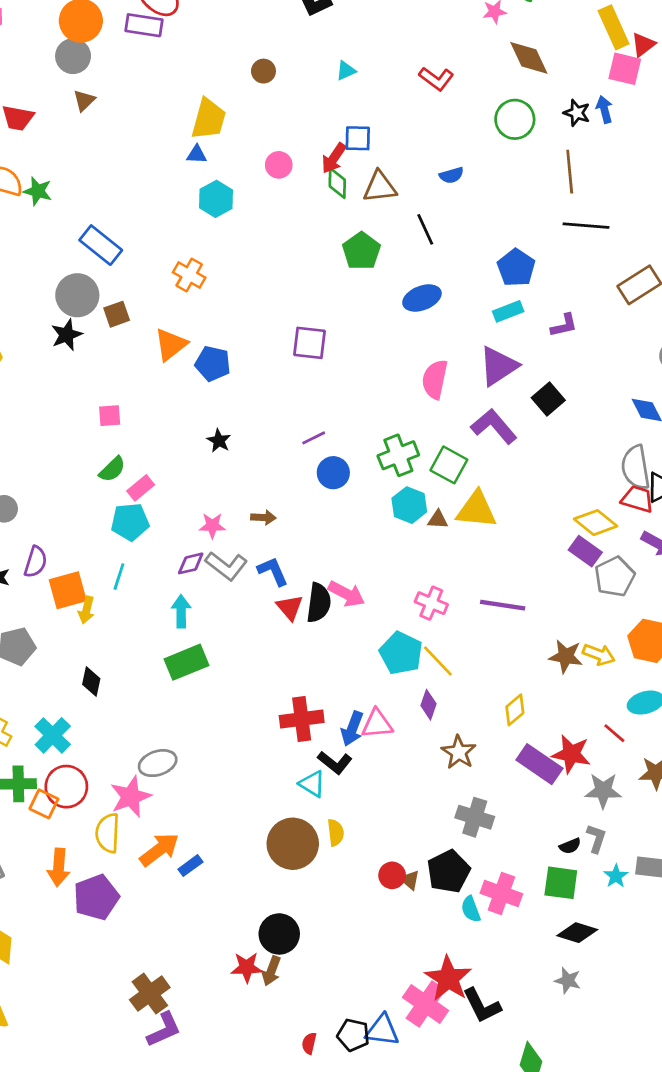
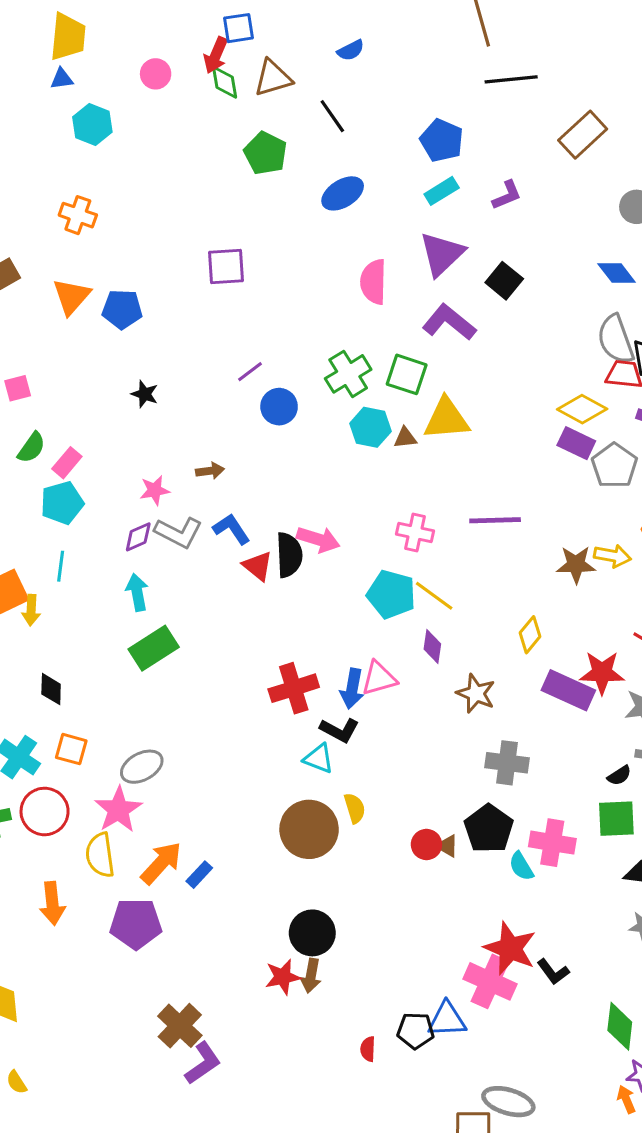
orange square: (44, 804) -> (71, 749), moved
purple pentagon: (96, 897) -> (136, 924), moved, turned 30
black L-shape: (482, 1006) -> (553, 972), size x0.7

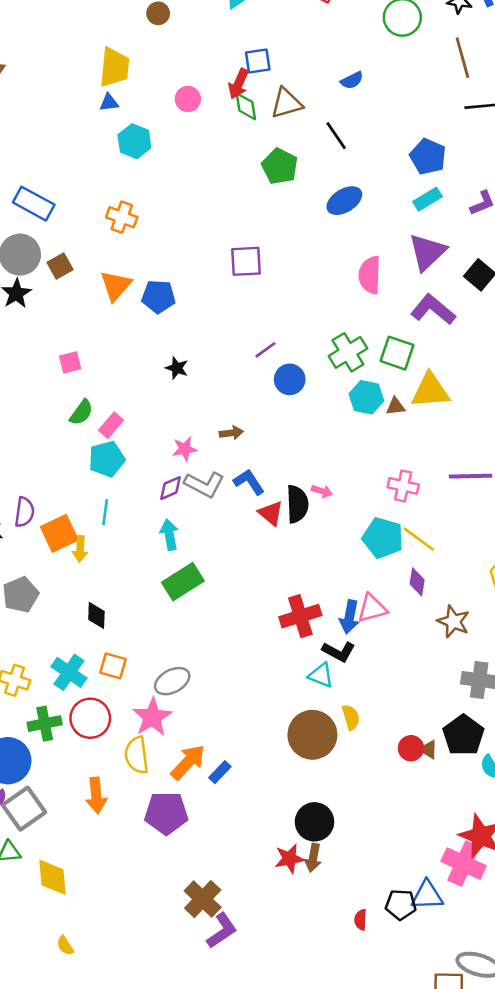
pink arrow: (318, 539) -> (322, 491), size x0.6

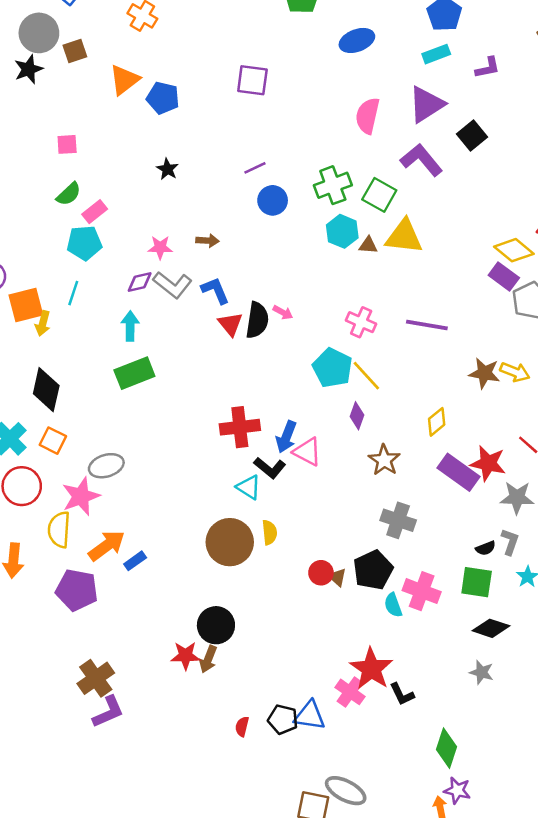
pink triangle: (372, 608) -> (307, 452), moved, turned 32
black diamond: (96, 615) -> (46, 390), size x1.6
pink cross: (464, 864) -> (350, 692), size x0.7

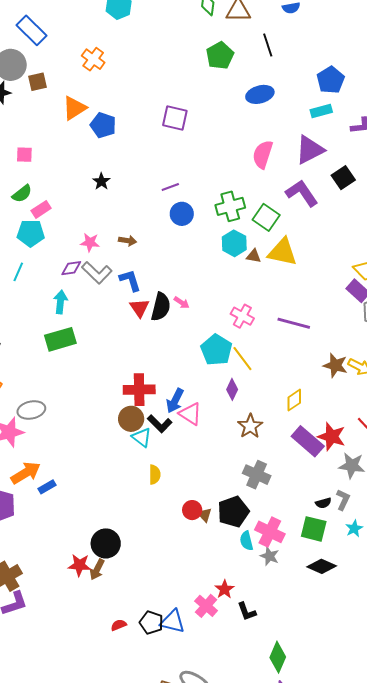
brown circle: (230, 542) -> (131, 419), moved, size x0.7
red star: (371, 669) -> (225, 589), size x0.6
gray star: (481, 672) -> (270, 556), moved
red semicircle: (242, 727) -> (119, 625), turned 49

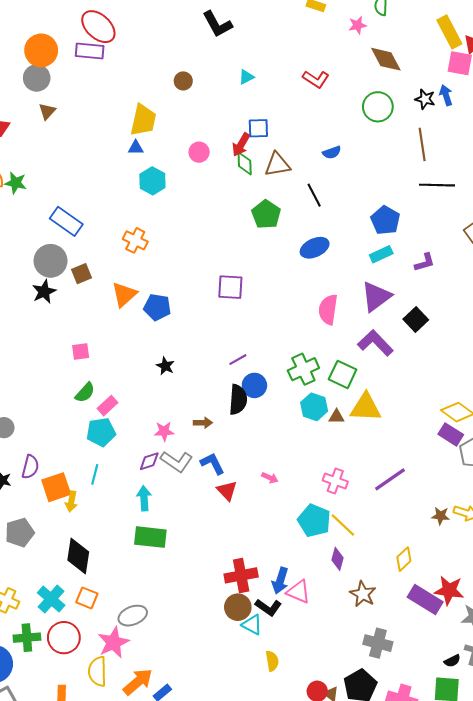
black semicircle: (161, 307) -> (238, 400), moved
purple line: (294, 323) -> (390, 479), turned -40
green rectangle: (60, 339) -> (150, 537), turned 32
brown star: (335, 365) -> (441, 516), size x0.7

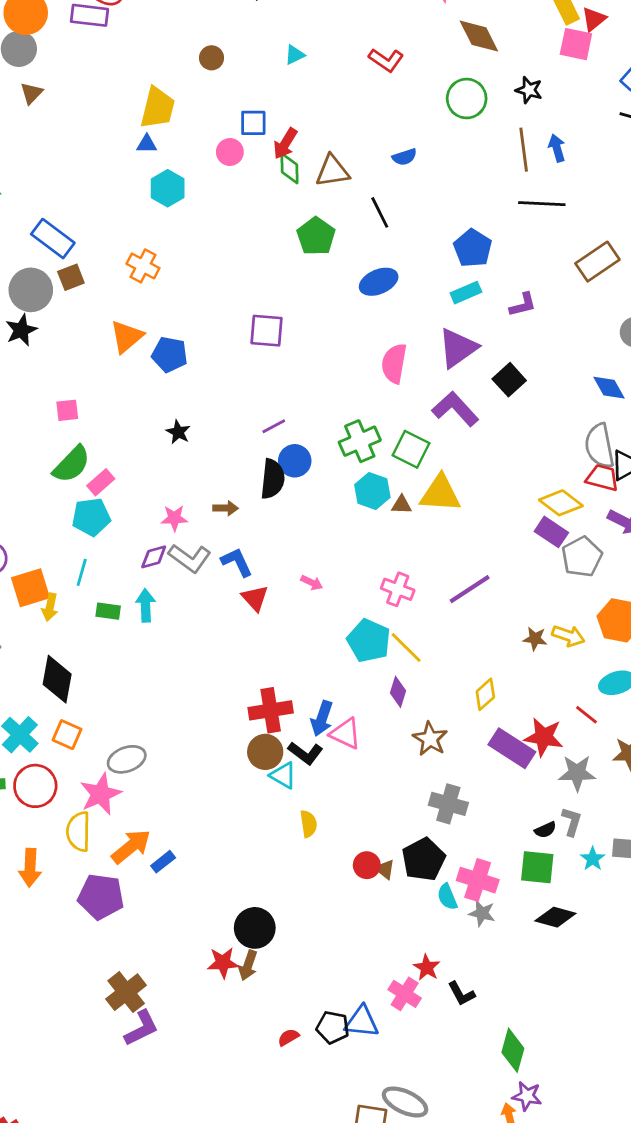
blue arrow: (446, 95) -> (557, 148), moved
blue square: (258, 128) -> (253, 123), moved
brown square: (81, 274) -> (71, 277), moved
green semicircle: (85, 393) -> (72, 464), size x1.4
green rectangle: (150, 537) -> (108, 611), moved, size x0.6

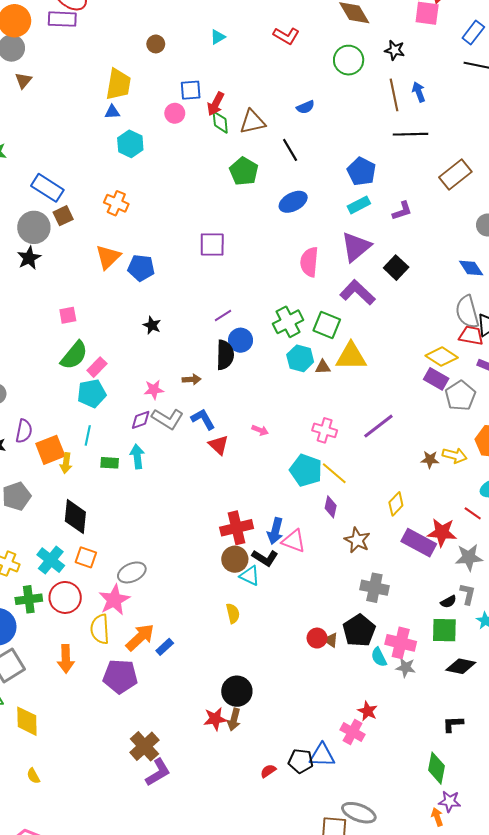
yellow semicircle: (308, 824) -> (233, 613), moved
black L-shape: (461, 994) -> (453, 724), moved, turned 120

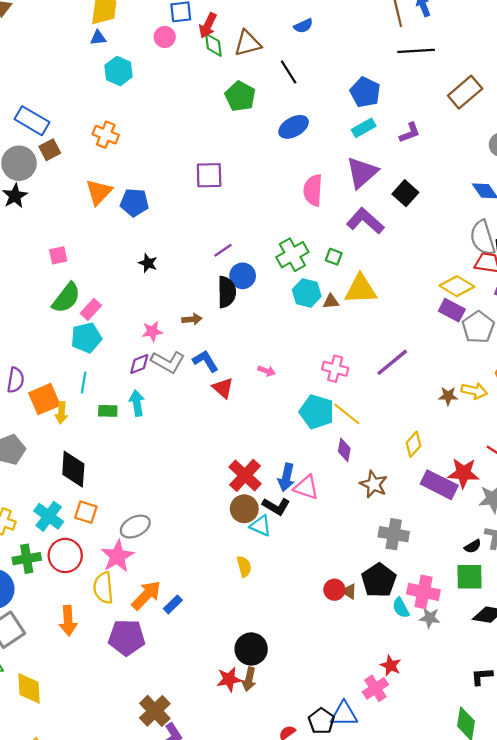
green square: (327, 325) -> (334, 257), size x0.6
red cross: (237, 528) -> (245, 475), turned -32
pink cross: (353, 732) -> (375, 688), turned 30
black pentagon: (301, 761) -> (321, 721), turned 30

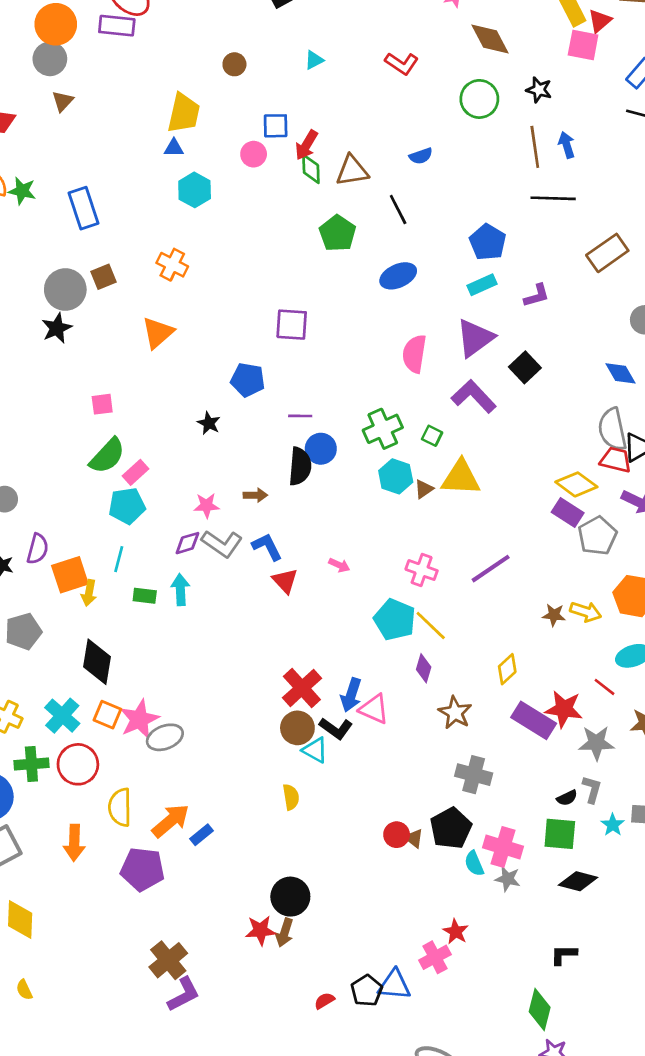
blue rectangle: (32, 121) -> (84, 208), moved, turned 36
blue pentagon: (134, 202) -> (248, 380), moved
purple line: (223, 250) -> (300, 416), turned 30
brown triangle: (331, 301) -> (424, 489), turned -35
pink star: (117, 556) -> (139, 719), moved

